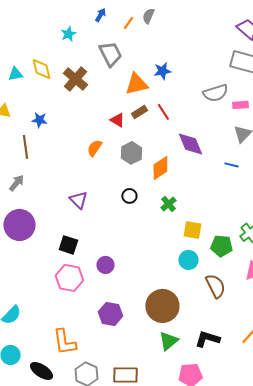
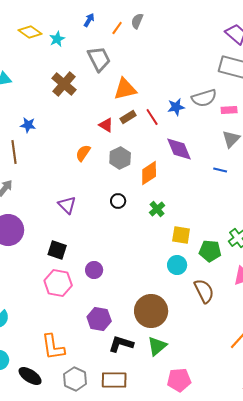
yellow diamond: (41, 69) -> (30, 32), moved, turned -40
blue star: (162, 71) -> (176, 107), moved
black L-shape: (207, 339) -> (121, 344), moved

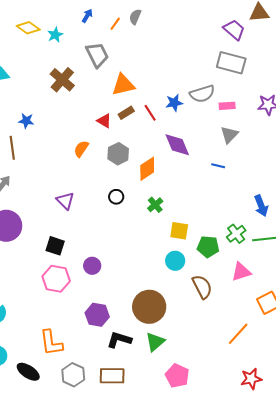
pink pentagon: (179, 380) -> (177, 376), turned 30

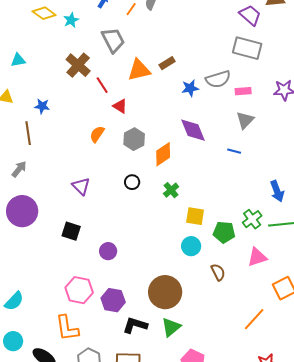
brown rectangle: (126, 113) -> (167, 63), moved
red line: (150, 113) -> (102, 85), moved
pink hexagon: (56, 279) -> (79, 290), moved
brown semicircle: (202, 287) -> (218, 272), size x0.7

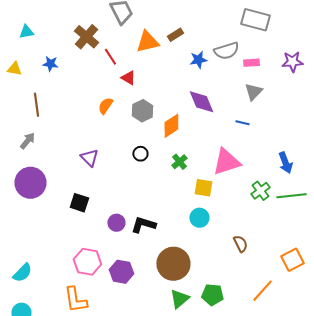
blue star: (42, 106) -> (50, 64), moved
green pentagon: (224, 232) -> (212, 295), moved
pink triangle: (257, 257) -> (226, 162), moved, size x1.4
brown semicircle: (218, 272) -> (240, 244), moved
black L-shape: (135, 325) -> (143, 225), moved

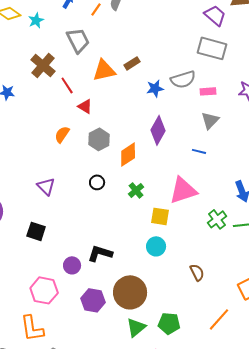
purple diamond: (201, 102) -> (158, 130), turned 52
purple circle: (116, 223) -> (72, 265), moved
purple hexagon: (121, 272) -> (93, 300), moved

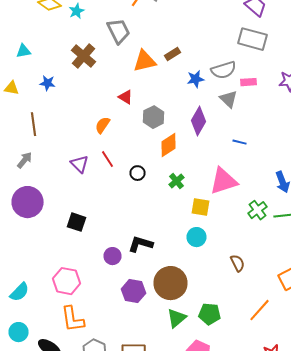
red line: (67, 85) -> (108, 159), moved
gray triangle: (210, 120) -> (228, 99), moved, turned -30
gray hexagon: (99, 139) -> (154, 117), moved
purple triangle: (46, 186) -> (80, 164), moved
pink hexagon: (44, 290) -> (66, 281), moved

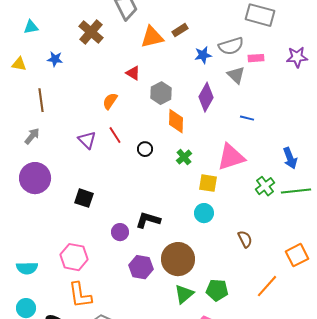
orange diamond: (168, 145) -> (176, 121), turned -55
cyan semicircle: (20, 292) -> (27, 268), turned 45

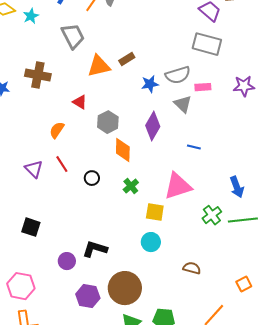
brown cross: (91, 32) -> (38, 75), moved, turned -30
brown semicircle: (245, 239) -> (192, 268), turned -48
orange square: (297, 255) -> (244, 284), size x0.7

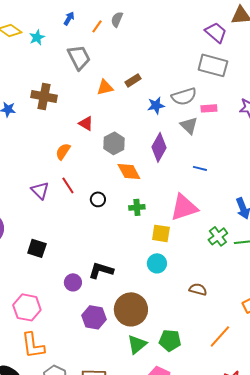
orange triangle: (99, 66) -> (105, 87), size x0.7
orange diamond: (123, 150) -> (129, 171), turned -30
green cross: (131, 186) -> (137, 207), turned 35

